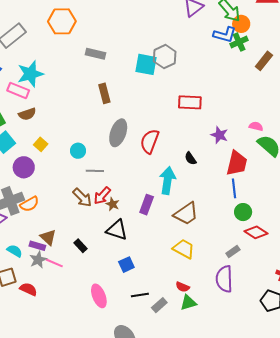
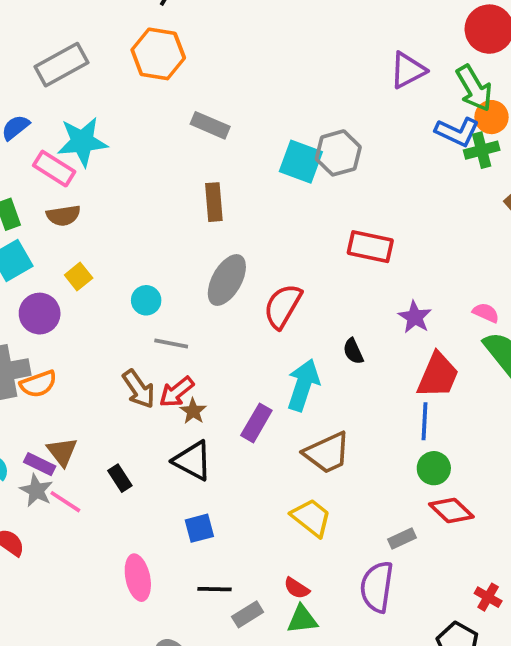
gray star: (38, 260) -> (36, 490), turned -30

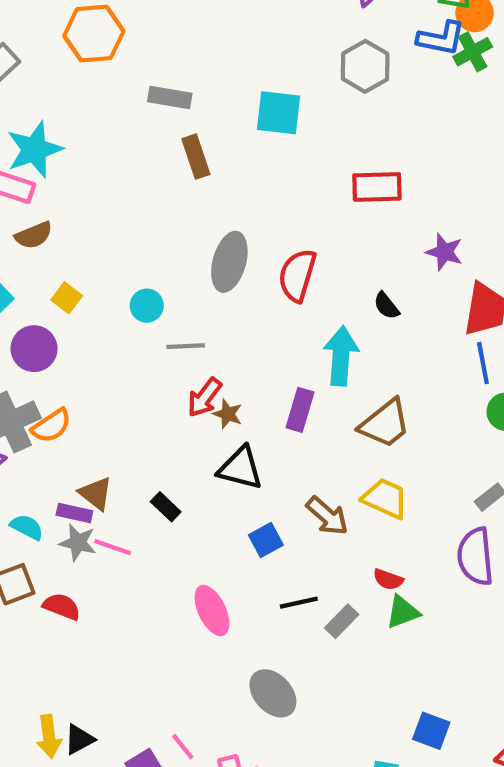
gray hexagon: (338, 153) -> (365, 66), moved
brown rectangle: (214, 202) -> (196, 157), moved
brown arrow: (139, 389) -> (327, 516), moved

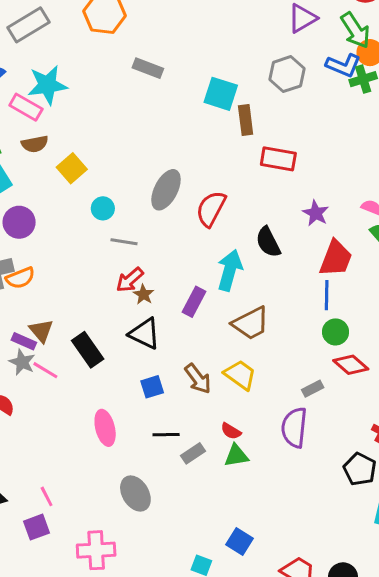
brown rectangle: (196, 157) -> (246, 120), moved
yellow square: (67, 298) -> (72, 168), moved, size x1.4
black semicircle: (386, 306) -> (268, 242), size x1.5
black rectangle: (166, 507) -> (88, 350), size x1.6
pink line: (183, 747) -> (47, 496), moved

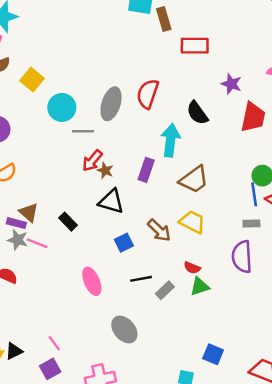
gray ellipse: (166, 190) -> (111, 104), moved
cyan circle: (103, 208) -> (62, 107), size x1.5
blue line: (327, 295) -> (254, 194), moved
black rectangle: (88, 350) -> (68, 222), size x0.7
gray rectangle: (313, 389) -> (251, 223), turned 35

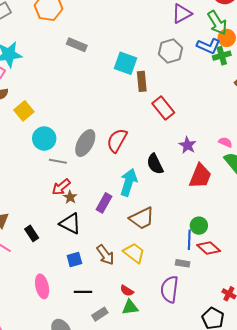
red rectangle: (195, 46) -> (163, 108), turned 40
gray rectangle: (165, 290) -> (100, 314), moved

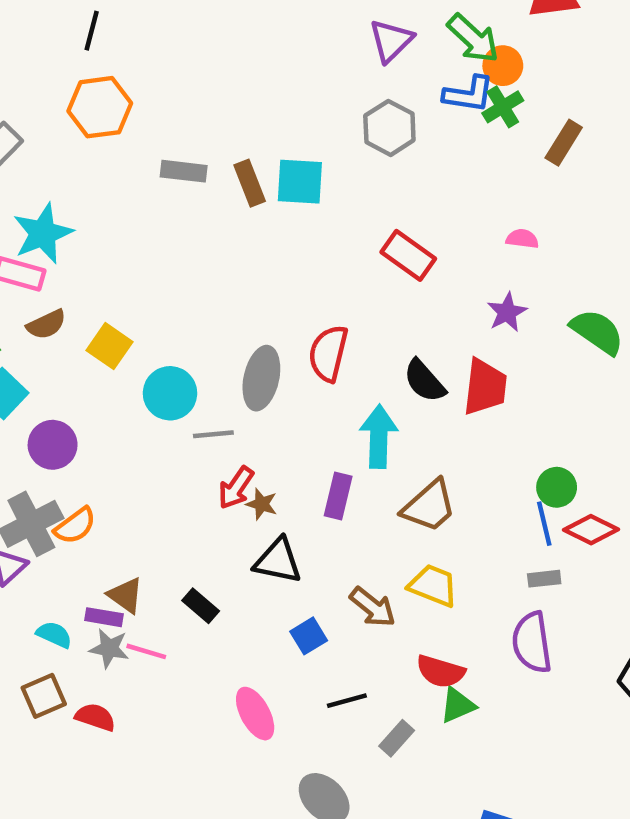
brown rectangle: (142, 81) -> (250, 183), moved
pink semicircle: (225, 142) -> (522, 239), moved
purple star: (187, 145) -> (507, 312), moved, turned 30
red trapezoid: (200, 176) -> (485, 387), moved
red semicircle: (127, 291) -> (440, 671), size x1.5

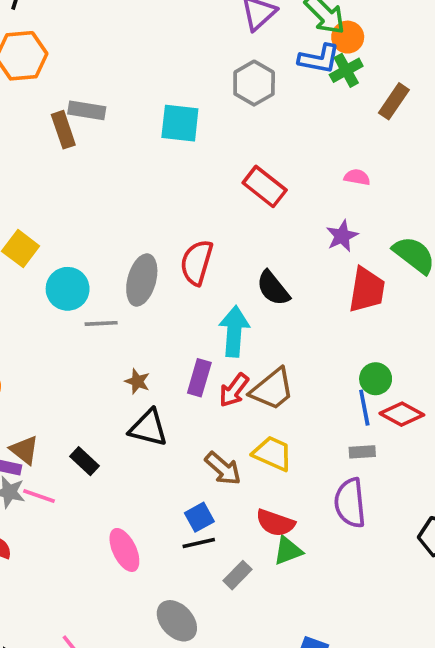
brown rectangle: (250, 183) -> (63, 130), moved
red trapezoid: (485, 387) -> (367, 290), moved
red arrow: (236, 488) -> (234, 390), moved
blue square: (309, 636) -> (199, 517), moved

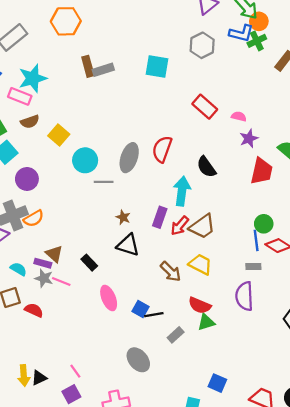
gray rectangle: (87, 110) -> (103, 70), moved, turned -30
pink semicircle: (357, 177) -> (239, 116), moved
blue square: (199, 517) -> (141, 309), moved, turned -35
pink ellipse: (124, 550) -> (109, 298), moved

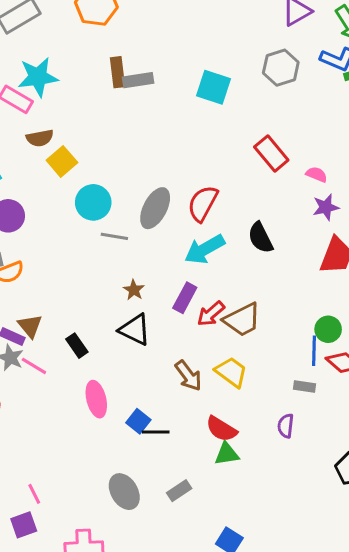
brown semicircle: (30, 122) -> (40, 138), moved
cyan arrow: (182, 191) -> (205, 249), moved, turned -136
purple semicircle: (244, 296) -> (286, 426), size x0.6
gray rectangle: (176, 335) -> (179, 491), moved

